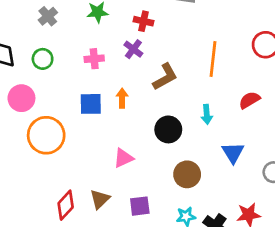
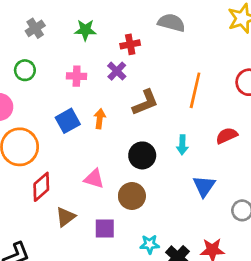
red cross: (143, 21) -> (130, 44), turned -30
blue square: (91, 104) -> (68, 121), turned -35
pink triangle: (123, 158) -> (94, 179), turned 35
brown circle: (187, 174) -> (132, 196), moved
red diamond: (66, 205) -> (41, 187), moved

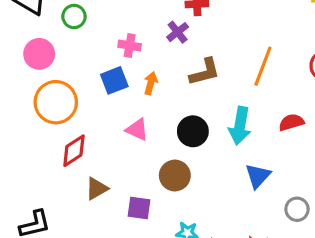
pink cross: (77, 76) -> (130, 46), moved
cyan arrow: (182, 145) -> (240, 126), size x1.6
pink triangle: (94, 179) -> (137, 129), moved

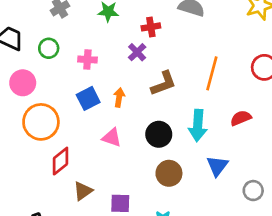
pink cross: (130, 46) -> (87, 60), moved
brown circle: (175, 175) -> (169, 173), moved

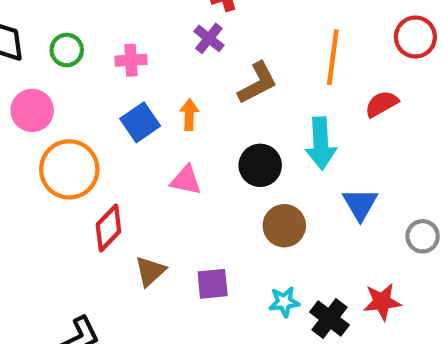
red semicircle: (241, 118) -> (382, 104), moved

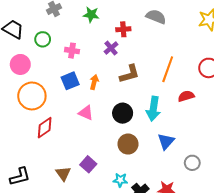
brown triangle: (150, 271) -> (63, 173), moved, turned -35
purple square: (213, 284) -> (88, 164), turned 35

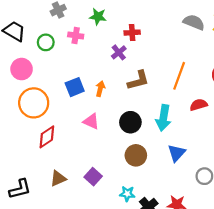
gray semicircle: (156, 17) -> (194, 22), moved
pink cross: (72, 51) -> (76, 35), moved
brown triangle: (63, 173) -> (58, 178), moved, turned 42

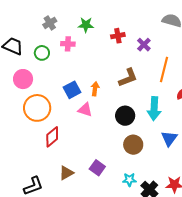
purple cross: (119, 52) -> (144, 45), moved
pink triangle: (91, 121) -> (85, 110), moved

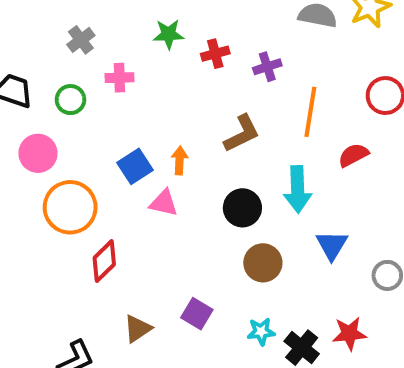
green star: (86, 25) -> (169, 34), moved
purple cross: (144, 45) -> (267, 67), turned 32

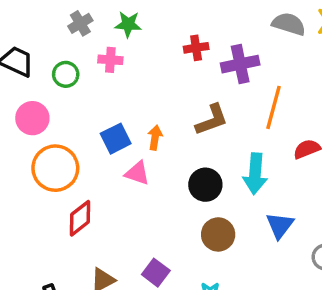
green star: (169, 34) -> (128, 24), moved
purple cross: (267, 67) -> (240, 64), size x1.5

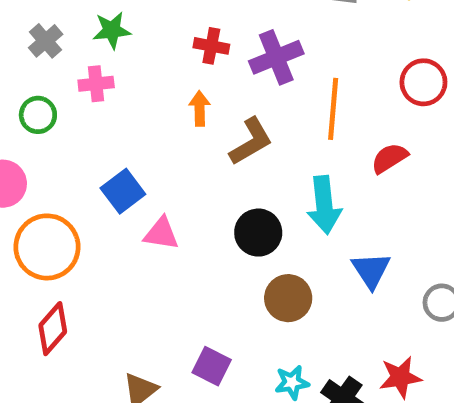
red cross: (196, 48) -> (211, 46), turned 30
orange arrow: (155, 138) -> (200, 108), moved
red diamond: (80, 218) -> (53, 329), moved

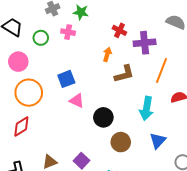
black circle: (258, 233) -> (103, 117), moved

